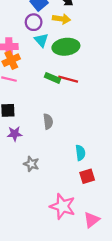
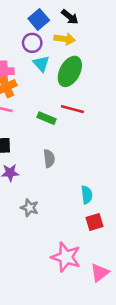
green ellipse: (66, 47) -> (70, 71), turned -55
green rectangle: (53, 78) -> (46, 118), moved

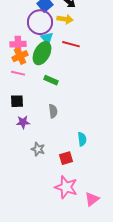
purple circle: (32, 43) -> (40, 22), size x1.6
green ellipse: (70, 71) -> (42, 53), moved
red line: (72, 109) -> (71, 44), moved
red square: (94, 222) -> (66, 158), moved

